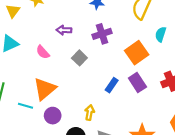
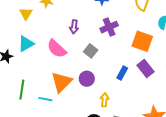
purple arrow: (64, 30) -> (74, 27), turned -80
pink semicircle: (43, 52) -> (57, 49), size x1.5
orange square: (137, 53) -> (142, 41), turned -30
purple circle: (53, 116) -> (87, 79), moved

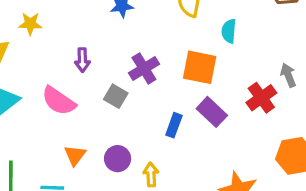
purple cross: (109, 27) -> (144, 68), moved
purple circle: (87, 79) -> (118, 159), moved
orange triangle: (62, 82) -> (75, 155), size x0.6

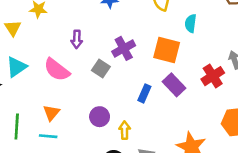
orange triangle: (75, 155) -> (51, 113), moved

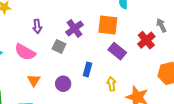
blue rectangle: (144, 93) -> (87, 69), moved
orange triangle: (51, 113) -> (34, 80), moved
yellow arrow: (125, 130) -> (111, 84), moved

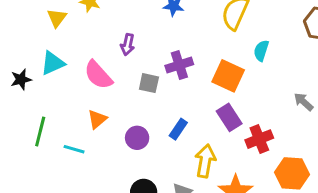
gray arrow: (161, 25) -> (304, 102), turned -40
red cross: (146, 40) -> (259, 139), moved
gray square: (59, 46) -> (149, 83), turned -32
yellow arrow: (111, 84) -> (205, 161), size x1.5

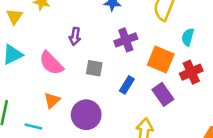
purple cross: (179, 65) -> (126, 40), moved
blue rectangle: (178, 129) -> (127, 85), moved
purple circle: (137, 138) -> (86, 115), size x1.5
red cross: (259, 139) -> (191, 72), moved

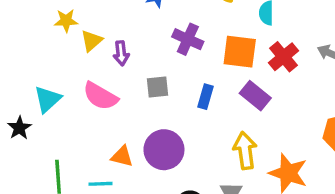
yellow triangle: (14, 16) -> (92, 41), moved, turned 30
purple cross: (126, 40) -> (188, 39), turned -30
orange triangle: (52, 100) -> (122, 156), moved, turned -48

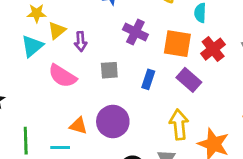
cyan triangle: (48, 99) -> (32, 46), moved

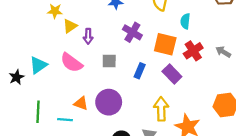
cyan triangle: (32, 46) -> (38, 65), moved

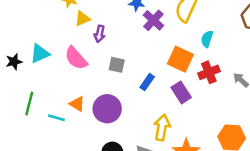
purple cross: (132, 32) -> (153, 20), moved

